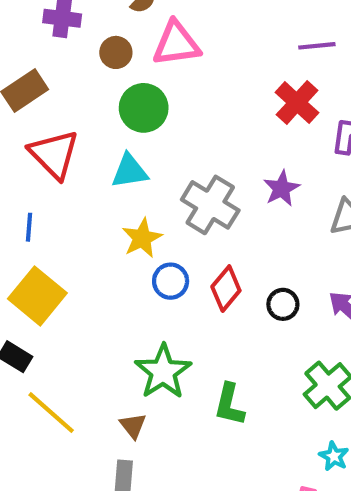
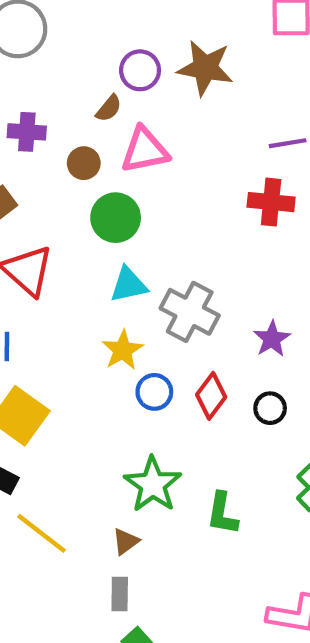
red cross: (297, 103) -> (271, 202), turned -33
cyan triangle: (130, 171) -> (129, 285), moved
purple star: (282, 188) -> (272, 339), moved
brown triangle: (133, 426) -> (126, 541), turned 36

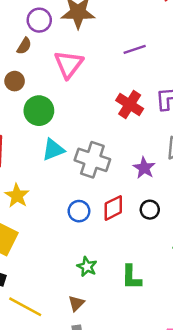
pink triangle: (145, 150) -> (69, 64), moved, turned -32
red cross: (271, 202) -> (130, 104), moved, turned 36
yellow star: (123, 350) -> (17, 196), moved
red diamond: (211, 396) -> (113, 208), turned 36
green star: (153, 484) -> (87, 267), size x0.6

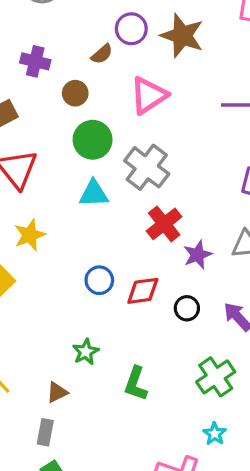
red cross: (130, 104) -> (164, 224), moved
gray cross: (92, 160) -> (147, 167), moved

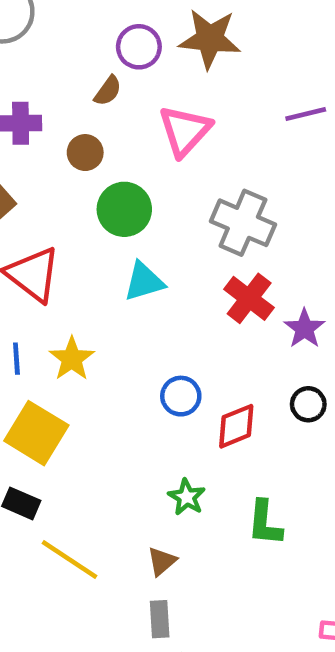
gray cross: (147, 167) -> (243, 223), moved
red diamond: (143, 291) -> (236, 426), moved

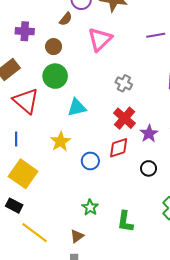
green circle: (124, 209) -> (55, 76), moved
gray cross: (243, 223) -> (124, 83), size x0.6
yellow star: (72, 359) -> (60, 141), moved
red diamond: (236, 426) -> (119, 148), moved

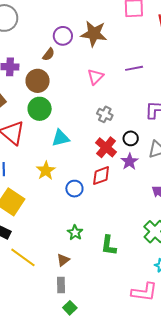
pink triangle: (100, 39) -> (95, 77), moved, size x0.7
brown circle: (54, 47) -> (38, 81), size x1.5
black circle: (149, 168) -> (131, 138), moved

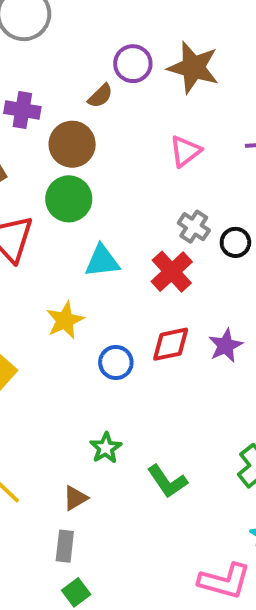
black circle: (131, 138) -> (235, 242), moved
red cross: (106, 147) -> (172, 272), moved
purple star: (130, 161) -> (226, 346), moved
green L-shape: (109, 245) -> (167, 481), turned -50

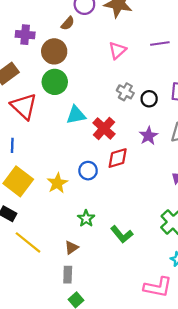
red cross: (172, 272) -> (104, 128), moved
yellow star: (65, 320) -> (57, 183), moved
purple star: (226, 346) -> (148, 136), moved

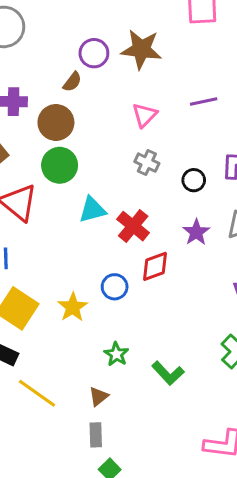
gray cross: (125, 92) -> (147, 163), moved

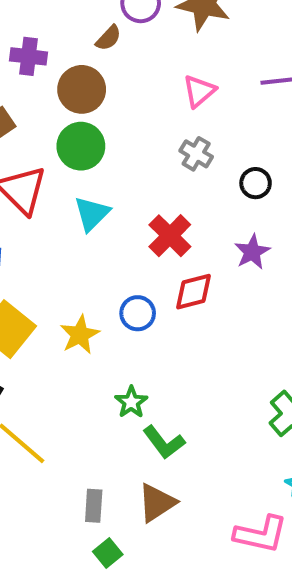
cyan triangle: (92, 210) -> (92, 214), moved, turned -36
green L-shape: (168, 373) -> (164, 442), moved
brown triangle: (98, 396) -> (157, 503), moved, size x1.5

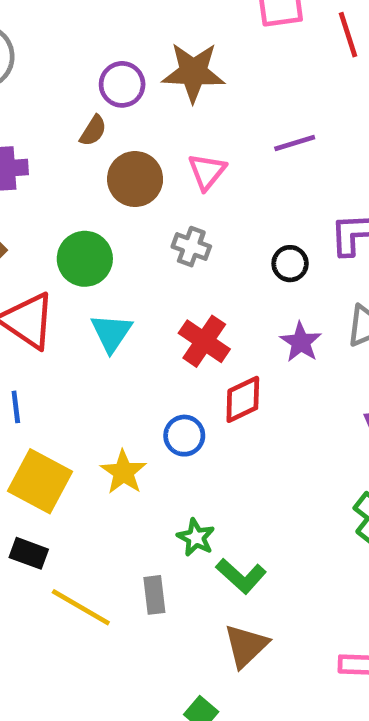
brown circle: (82, 89) -> (135, 179), moved
gray cross: (196, 154) -> (191, 247), moved
gray rectangle: (94, 506) -> (154, 595), moved

